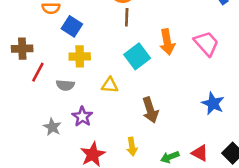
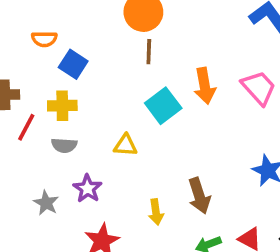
yellow cross: (80, 56) -> (62, 106), moved
brown arrow: (150, 110) -> (199, 196), moved
yellow arrow: (132, 147) -> (156, 212), moved

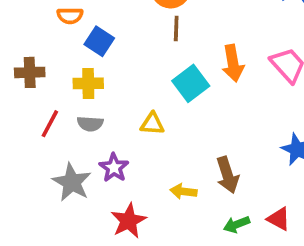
red line: (26, 127) -> (50, 124), moved
gray star: (46, 203) -> (72, 182), size x1.5
yellow arrow: (156, 212) -> (183, 191), turned 105

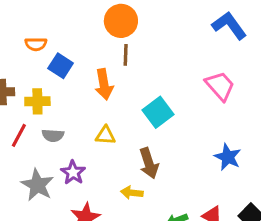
orange arrow: (233, 63) -> (104, 84), moved
yellow cross: (88, 83) -> (37, 101), moved
cyan square: (191, 83) -> (158, 112), moved
brown arrow: (227, 175) -> (149, 163), moved

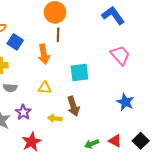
blue L-shape: (229, 26) -> (113, 15), moved
cyan square: (158, 112) -> (79, 72), turned 30
yellow arrow: (132, 193) -> (55, 118), moved

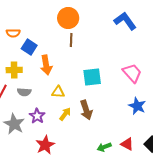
orange arrow: (44, 54) -> (46, 65), moved
pink trapezoid: (120, 55) -> (132, 73), moved
yellow arrow: (55, 118) -> (65, 114), moved, turned 120

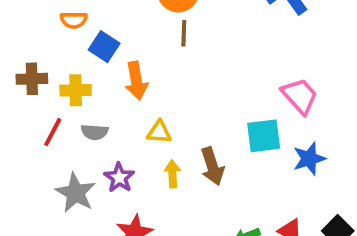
cyan square: (92, 77) -> (264, 136), moved
blue star: (137, 106) -> (309, 159), turned 30
yellow arrow: (65, 114) -> (172, 174), turned -40

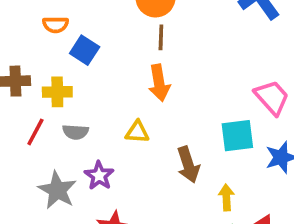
orange arrow: (136, 81) -> (159, 83), moved
yellow arrow: (172, 174) -> (226, 197), moved

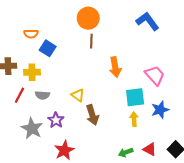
orange arrow: (159, 83) -> (115, 67), moved
yellow triangle: (137, 132) -> (78, 95), turned 32
brown arrow: (188, 165) -> (92, 115), moved
yellow arrow: (226, 197) -> (134, 119), moved

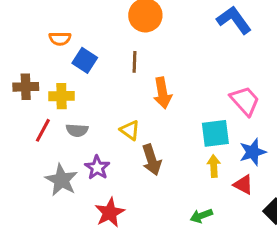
brown line: (91, 41) -> (135, 62), moved
orange arrow: (115, 67) -> (162, 93), moved
red triangle: (150, 149) -> (243, 185), moved

